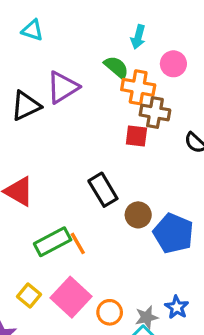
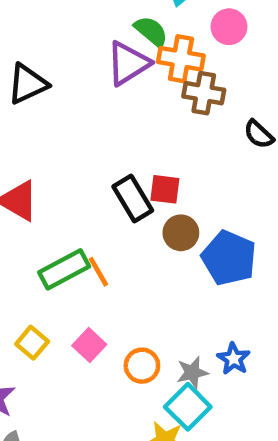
purple triangle: (63, 87) -> (128, 63), moved
red square: (136, 136) -> (165, 189), moved
pink square: (71, 297) -> (89, 345), size x0.6

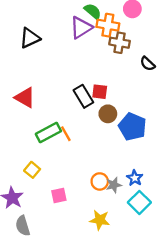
pink square: (89, 345) -> (59, 195), moved, turned 35
orange circle: (142, 366) -> (100, 181), moved
cyan square: (188, 407) -> (139, 202), moved

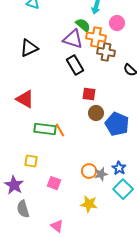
purple triangle: (81, 28) -> (73, 39), turned 50
black rectangle: (83, 96) -> (75, 65), moved
green rectangle: (48, 132) -> (45, 129), turned 35
yellow square: (32, 170) -> (31, 161), turned -32
pink square: (59, 195) -> (54, 183), turned 32

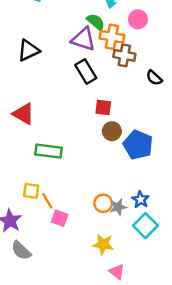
orange line: (60, 130) -> (47, 201), moved
gray semicircle: (23, 209) -> (21, 251), turned -30
pink triangle: (57, 226) -> (117, 272), moved

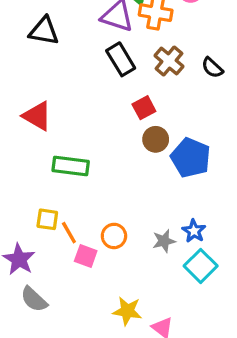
black triangle: (29, 50) -> (44, 31), turned 35
brown cross: (124, 55) -> (169, 61), moved, turned 30
red square: (103, 108) -> (144, 108), turned -35
orange circle: (103, 203) -> (114, 236), moved
yellow star: (103, 244) -> (127, 311), moved

